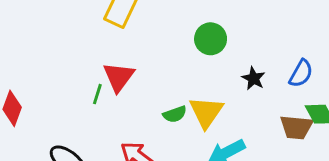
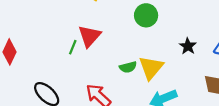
green circle: (211, 39) -> (146, 15), moved

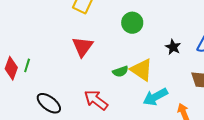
green line: (73, 47) -> (27, 65), moved
yellow triangle: (151, 68) -> (141, 70), turned -30

